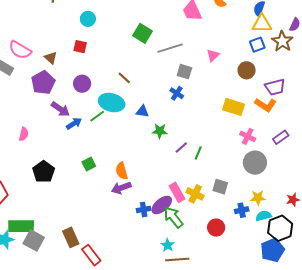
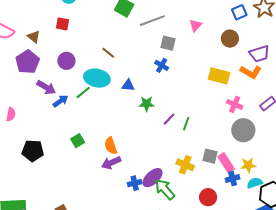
black pentagon: (44, 172) -> (33, 151), turned -30
pink rectangle: (177, 192) -> (226, 163), moved

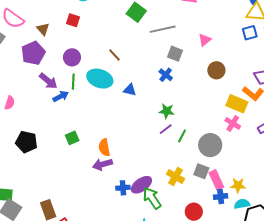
brown circle: (230, 39) -> (216, 70), moved
yellow rectangle: (219, 76) -> (237, 104), moved
green line: (83, 92) -> (73, 82), moved, turned -56
green star: (147, 104) -> (167, 111), moved
gray circle: (243, 130) -> (210, 145), moved

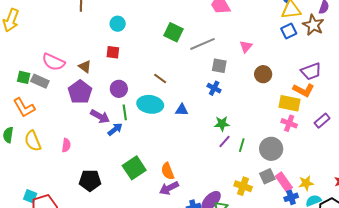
green square: (72, 138) -> (134, 168), size x1.6
gray square: (201, 171) -> (267, 176), turned -35

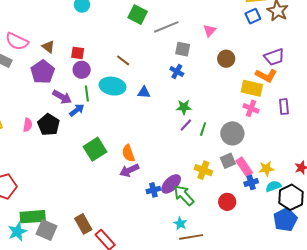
red square: (113, 52) -> (78, 53), moved
purple rectangle: (322, 121) -> (284, 107), turned -56
black pentagon: (90, 180) -> (49, 125), moved, turned 30

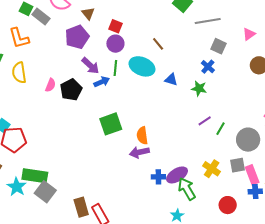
green star: (184, 107) -> (199, 88), moved
brown rectangle: (83, 224) -> (81, 207), moved
cyan star: (18, 232) -> (17, 187), turned -30

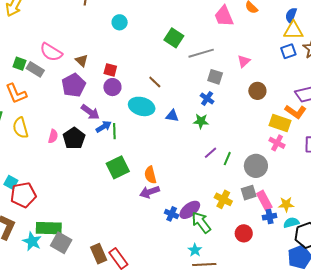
green line: (115, 68) -> (114, 131), moved
blue cross: (158, 177) -> (172, 214), turned 32

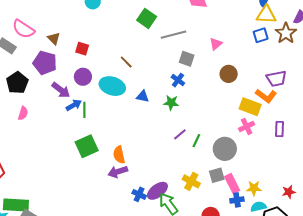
purple pentagon: (74, 85) -> (45, 63), turned -30
purple circle: (112, 87) -> (83, 77), moved
black pentagon: (74, 138) -> (17, 83), moved
pink cross: (277, 143) -> (247, 126), turned 35

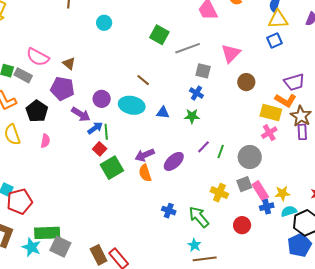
brown star: (286, 33) -> (301, 116), moved
pink triangle: (216, 44) -> (231, 53), size x1.5
red square: (82, 49) -> (100, 149), moved, turned 32
purple arrow: (118, 172) -> (145, 155), moved
purple ellipse: (157, 191) -> (174, 161), moved

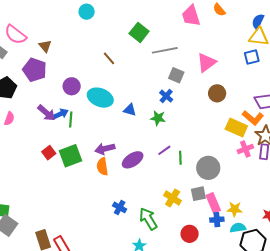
brown line: (143, 80) -> (109, 58), moved
purple arrow: (81, 114) -> (46, 113), moved
pink cross: (269, 133) -> (245, 149), moved
red square: (100, 149) -> (49, 153), moved
green line: (221, 152) -> (180, 158), turned -32

